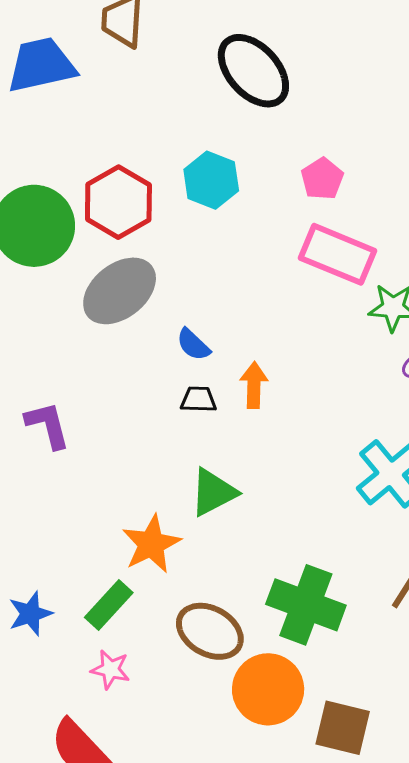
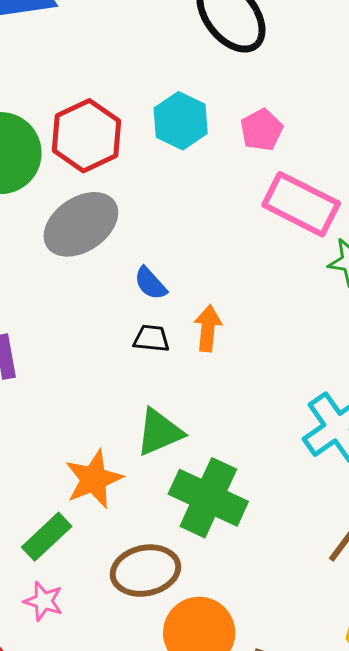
pink pentagon: (322, 179) -> (261, 130), moved
green cross: (306, 605) -> (208, 498), moved
brown ellipse: (210, 631) -> (145, 571), turned -46

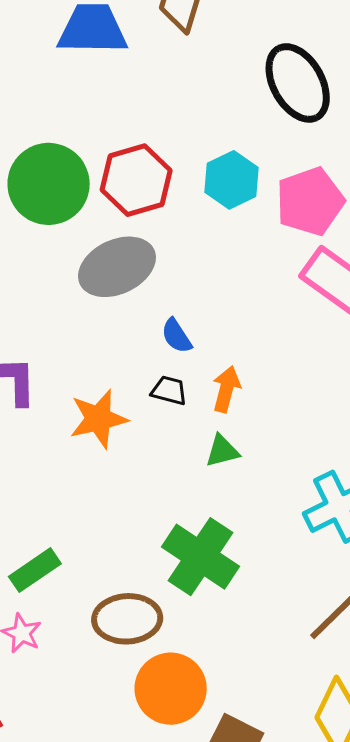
pink pentagon: (261, 130) -> (310, 201), size x1.6
green triangle: (159, 432) -> (222, 451), moved, size x0.7
orange star: (94, 479) -> (98, 419), moved

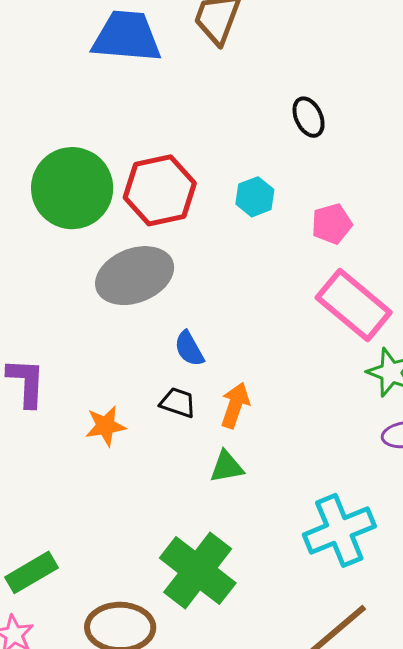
black ellipse: (298, 83) -> (309, 117), moved, size x0.5
cyan hexagon: (231, 180) -> (255, 197), size x0.7
pink pentagon: (310, 201) -> (332, 224), size x0.6
orange star: (98, 419) -> (105, 426), size x0.7

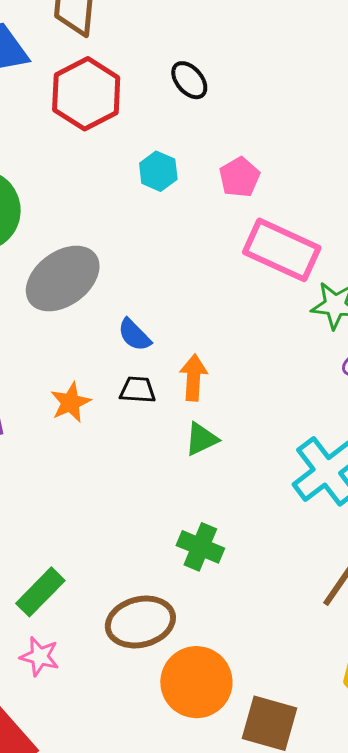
red hexagon: (160, 190) -> (86, 94), moved
orange star: (105, 426) -> (70, 402), moved
green cross: (198, 571) -> (200, 547), size x0.6

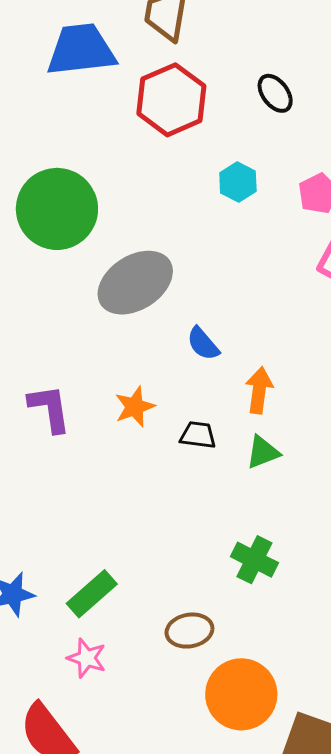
black trapezoid: (138, 390) -> (198, 435), moved
brown ellipse: (140, 622) -> (189, 631), size x0.7

